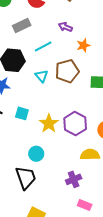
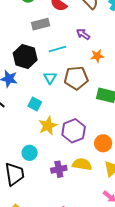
cyan square: (22, 113) -> (35, 104), moved
purple cross: (74, 179) -> (59, 169), moved

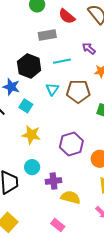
cyan square: (35, 104) -> (26, 106), moved
yellow star: (48, 126) -> (31, 135), moved, turned 30
cyan circle: (30, 153) -> (32, 167), moved
yellow semicircle: (82, 164) -> (71, 197), moved

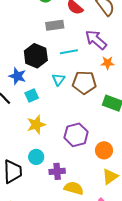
purple arrow: (89, 48) -> (96, 40), size x1.6
cyan square: (26, 106) -> (32, 96), turned 32
yellow star: (31, 135) -> (36, 125), turned -30

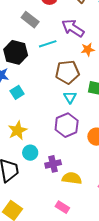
gray rectangle: (55, 25) -> (30, 20), turned 54
cyan triangle: (58, 79) -> (70, 97), moved
yellow star: (36, 125) -> (18, 130), moved

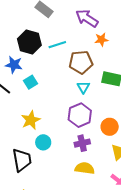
cyan line: (48, 44) -> (57, 45), moved
purple cross: (53, 164) -> (82, 143), moved

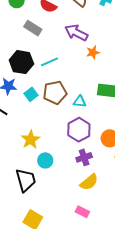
brown pentagon: (81, 62) -> (55, 93), moved
cyan square: (30, 82) -> (31, 94), moved
cyan triangle: (83, 87) -> (80, 102), turned -48
yellow semicircle: (85, 168) -> (89, 182), turned 138

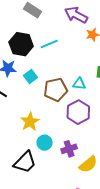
brown pentagon: (55, 93) -> (56, 90), moved
purple cross: (84, 157) -> (69, 149), moved
black trapezoid: (26, 180) -> (25, 162), turned 60

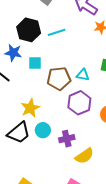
cyan square: (31, 76) -> (35, 63), turned 32
black trapezoid: (25, 162) -> (19, 133), moved

